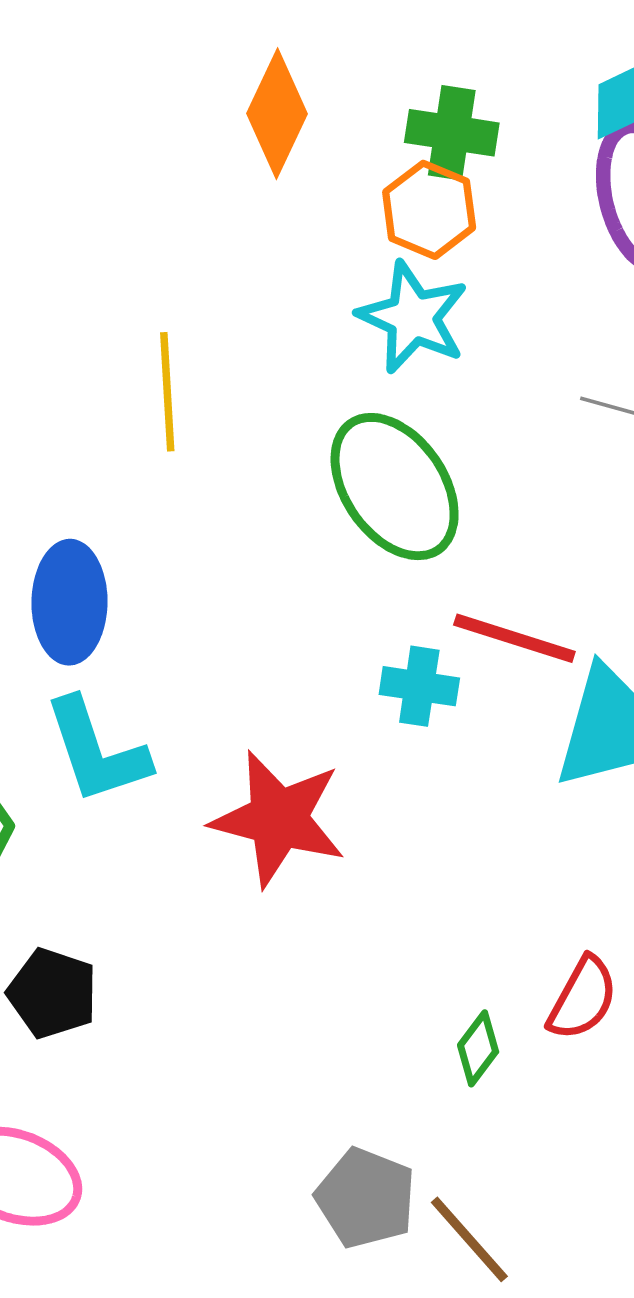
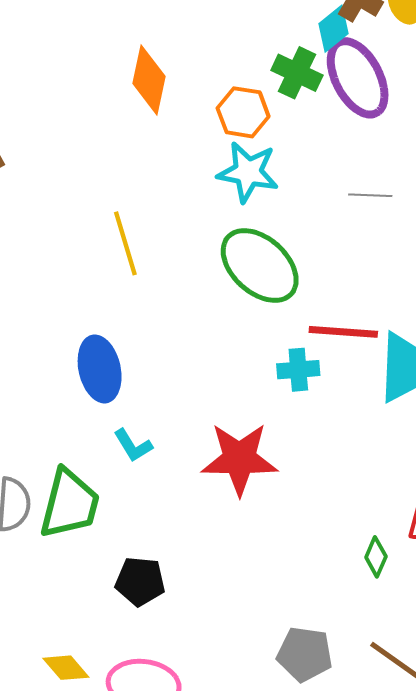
green cross: (452, 133) -> (297, 73), moved, turned 30
cyan L-shape: (96, 751) -> (133, 445), size x0.6
gray pentagon: (366, 1198) -> (305, 654), moved

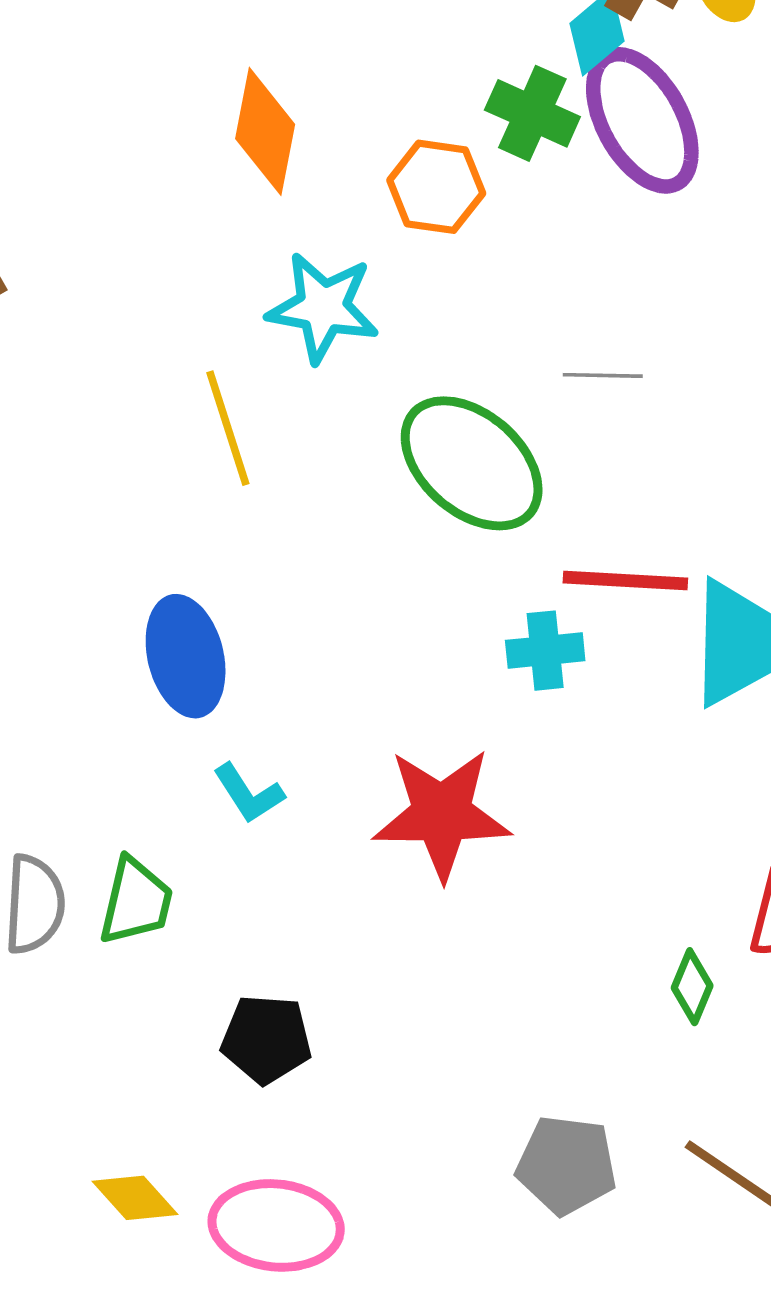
cyan star: (248, 172) -> (323, 307), moved
gray line: (370, 195) -> (603, 375), moved
green trapezoid: (70, 504) -> (136, 901), size x0.7

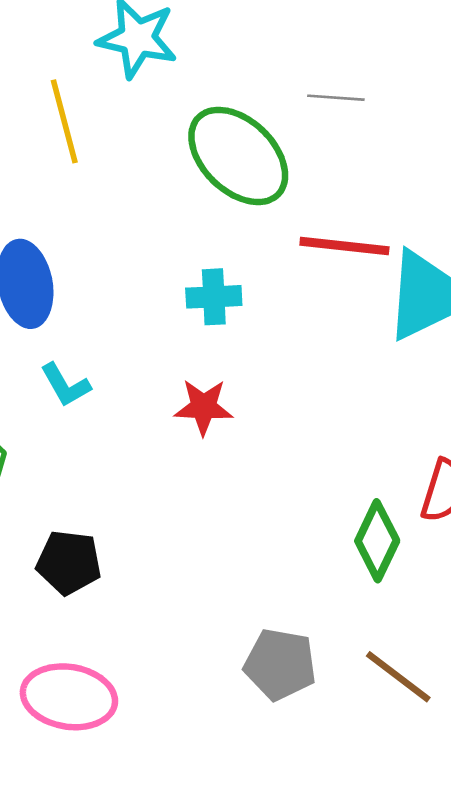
cyan cross: (545, 651) -> (214, 297), moved
red star: (442, 814) -> (204, 407), size x0.6
green diamond: (692, 987) -> (377, 541), size x1.5

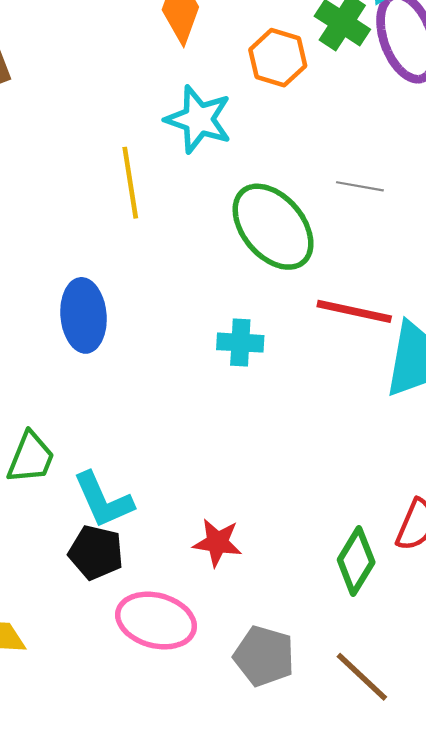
cyan L-shape: (65, 385) -> (103, 500), moved, size x1.5
red star: (204, 407) -> (217, 543), moved
pink ellipse: (69, 697) -> (156, 621), moved

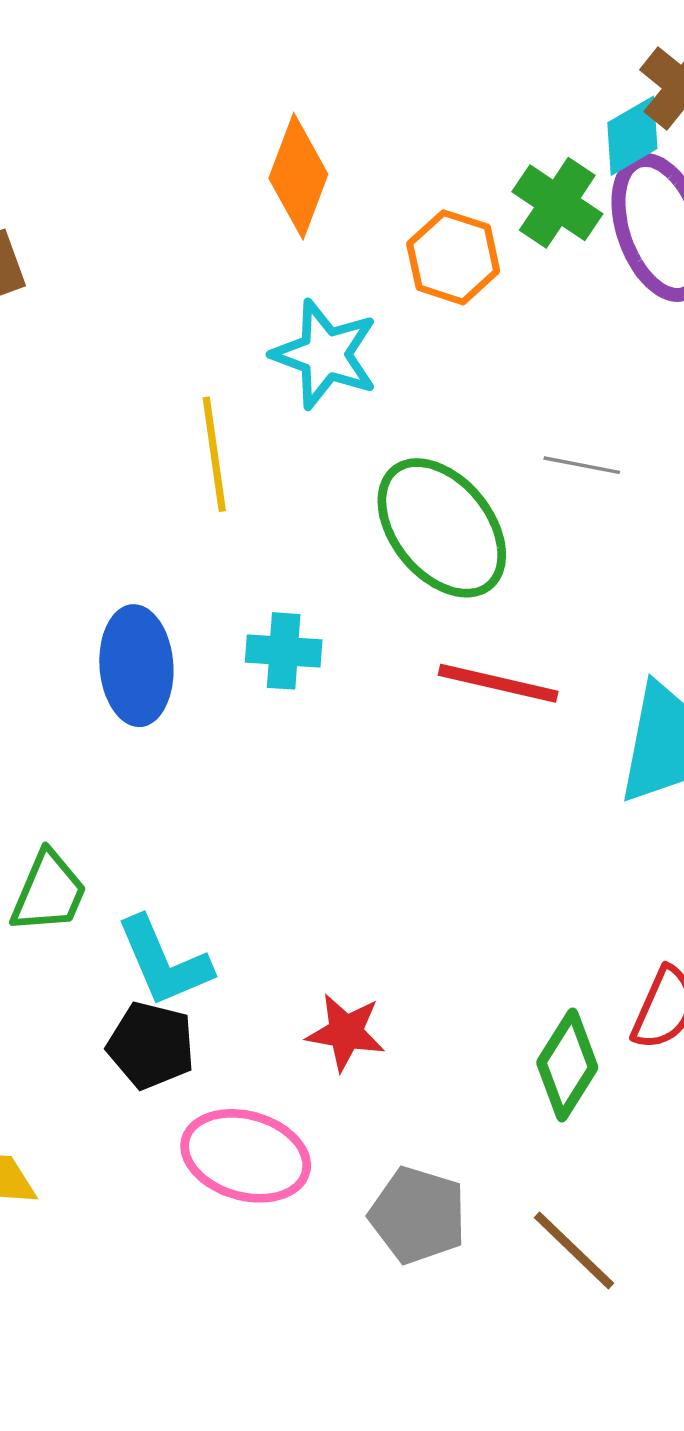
red line: (354, 311) -> (498, 683), moved
cyan cross: (240, 343) -> (284, 651), moved

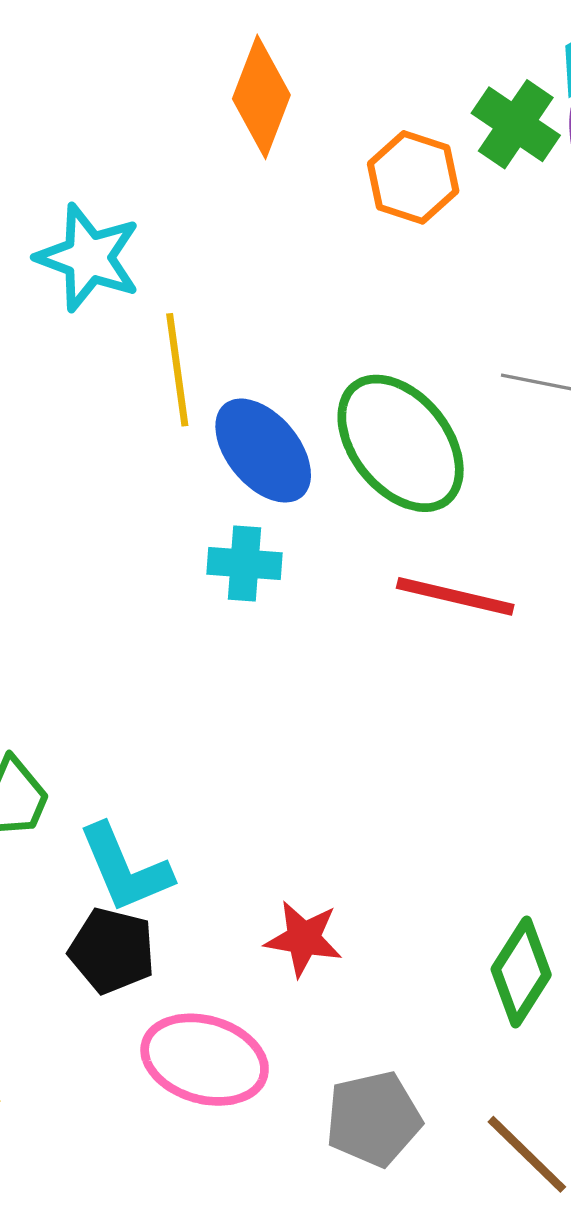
cyan star: (325, 354) -> (88, 258), moved
blue ellipse: (136, 666) -> (263, 451), moved, turned -36
gray pentagon: (418, 1215) -> (373, 1119), turned -30

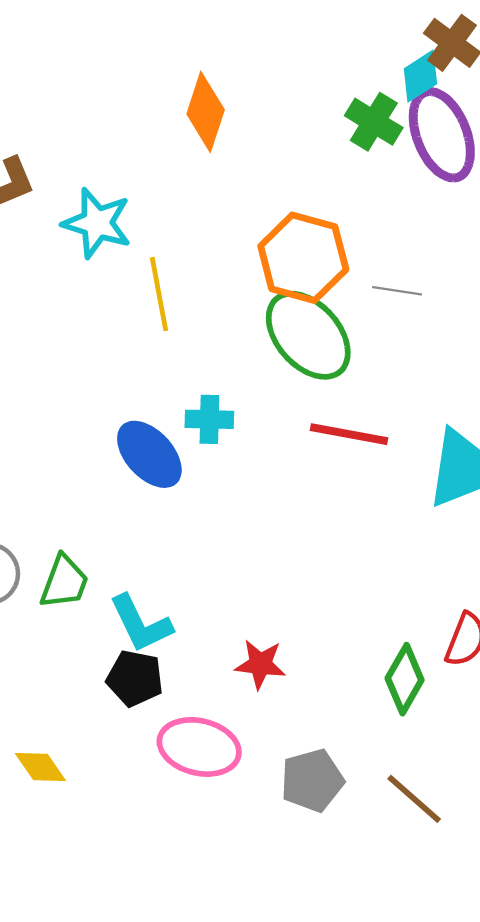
orange hexagon: (413, 177) -> (303, 258), moved, size x1.5
blue ellipse: (263, 451) -> (149, 454), moved

